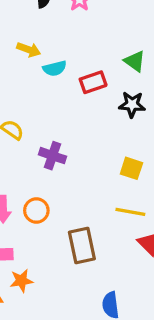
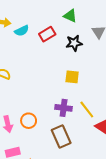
purple cross: (52, 156) -> (64, 108), moved
yellow square: (131, 168) -> (72, 77), moved
yellow line: (130, 212) -> (87, 110), turned 54

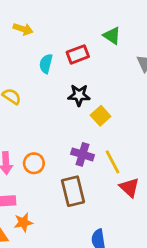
cyan semicircle: (22, 31) -> (46, 64), moved, turned 120
black star: (74, 43) -> (79, 95), moved
yellow square: (72, 77) -> (101, 116), turned 32

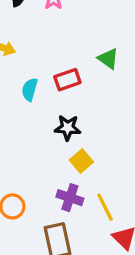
yellow square: (101, 116) -> (81, 161), moved

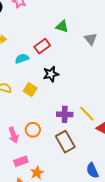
cyan semicircle: (30, 89) -> (22, 59), turned 72
yellow square: (81, 161) -> (30, 90), moved

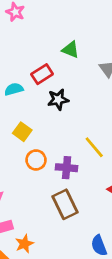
black star: (51, 74) -> (58, 100), moved
yellow line: (87, 114) -> (94, 147), moved
orange circle: (33, 130) -> (36, 160), moved

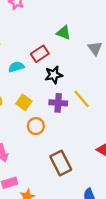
yellow line: (94, 147) -> (82, 99), moved
purple cross: (67, 168) -> (58, 103), moved

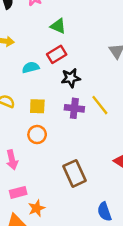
green triangle: (63, 33) -> (58, 26), moved
yellow square: (24, 102) -> (37, 106), turned -35
orange circle: (36, 126) -> (37, 135), moved

